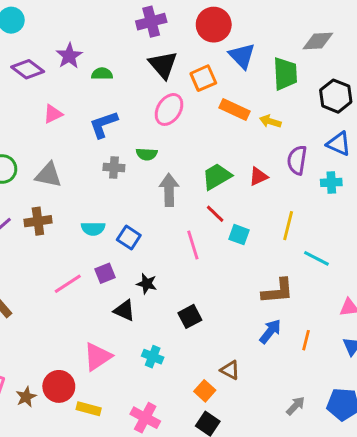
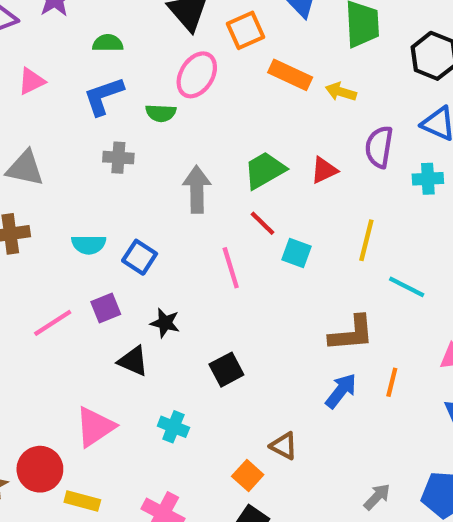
green semicircle: (102, 74) -> (108, 43), moved
green semicircle: (147, 154) -> (161, 113), moved
orange line: (306, 340) -> (392, 382), moved

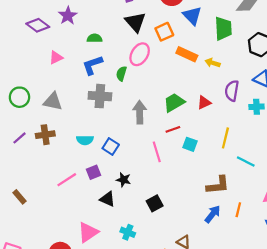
green semicircle: (161, 113) -> (121, 74), turned 104
gray cross: (118, 158) -> (100, 96), size x1.5
red line: (263, 223) -> (173, 129), turned -64

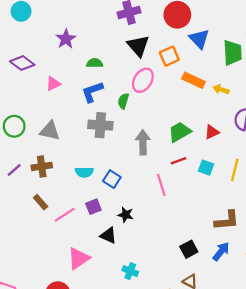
purple diamond: (38, 25) -> (22, 63), moved
cyan square: (190, 144) -> (206, 168), moved
brown rectangle: (19, 197) -> (41, 202), moved
black square: (155, 203) -> (189, 249), moved
pink triangle: (88, 232) -> (79, 258), moved

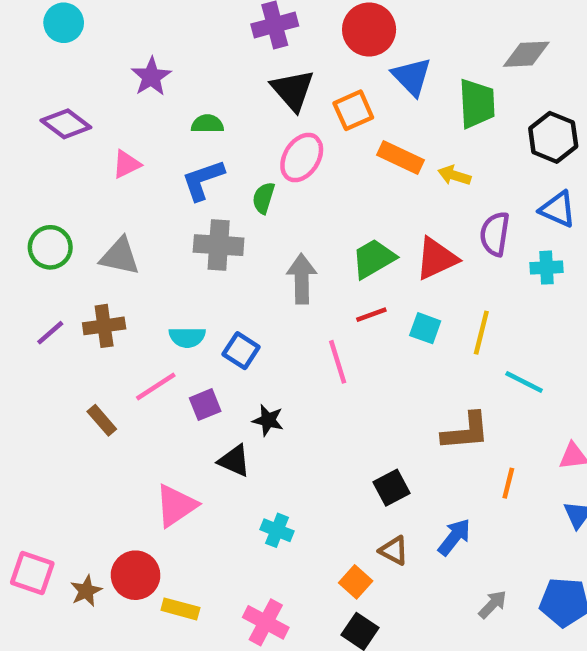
red triangle: (212, 132) -> (436, 259), size x1.5
brown rectangle: (41, 202) -> (102, 420), moved
pink line: (65, 215) -> (156, 387), moved
blue arrow: (221, 252) -> (454, 537), moved

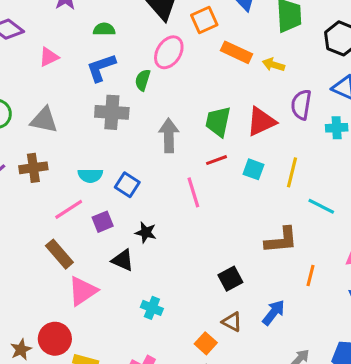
green trapezoid: (374, 259) -> (218, 122), turned -48
brown rectangle: (102, 420) -> (59, 254), moved, size x1.4

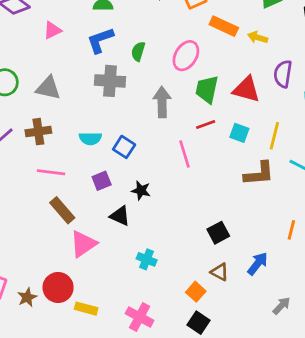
pink ellipse: (169, 52) -> (186, 56), moved
red triangle: (261, 122) -> (246, 89), turned 40
pink line: (69, 209) -> (51, 172), moved, turned 40
brown L-shape: (281, 240) -> (259, 174), moved

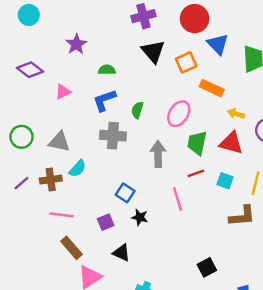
yellow arrow: (258, 37) -> (236, 114), moved
cyan semicircle: (90, 139) -> (78, 169), moved, turned -48
black star: (141, 191) -> (140, 217), moved

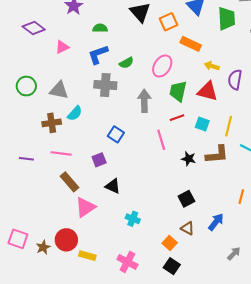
green semicircle: (137, 110) -> (126, 63), turned -136
purple line: (21, 183) -> (26, 159), moved, turned 48
black star: (140, 217) -> (189, 159), moved

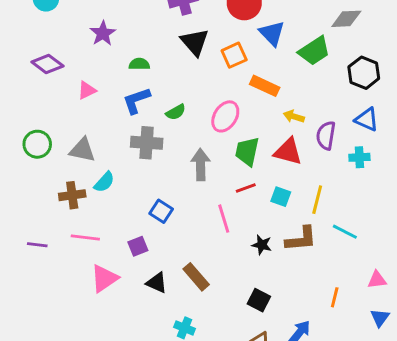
green trapezoid: (226, 19) -> (314, 51), turned 60
brown rectangle: (70, 182) -> (196, 277), moved
black square: (186, 199) -> (259, 300), turned -35
pink triangle: (85, 207) -> (104, 278), moved

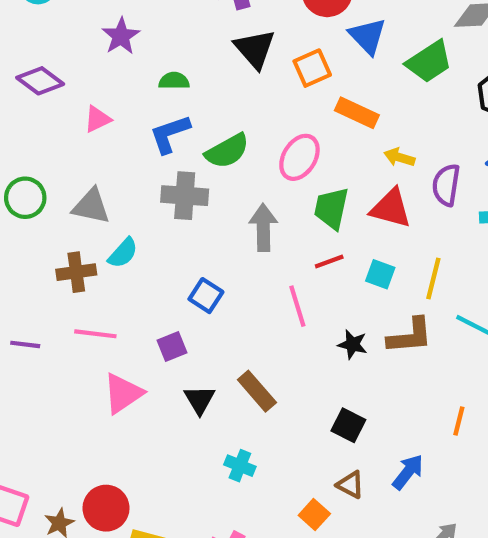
green semicircle: (176, 112) -> (227, 151), size x1.5
black triangle: (157, 283) -> (200, 400), turned 35

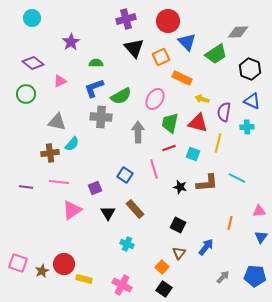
green circle: (25, 198) -> (26, 94), moved
yellow line: (433, 279) -> (218, 143), moved
blue square: (206, 296) -> (125, 175), moved
brown triangle: (350, 485) -> (179, 253), turned 40

